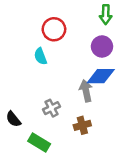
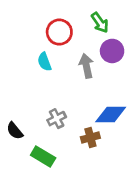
green arrow: (106, 14) -> (100, 23), moved, turned -36
blue diamond: (101, 76) -> (111, 115), moved
gray arrow: (86, 91) -> (86, 66), moved

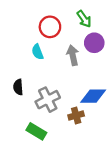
gray cross: (57, 119) -> (48, 100), size x1.5
black semicircle: (15, 131) -> (18, 87), moved, turned 35

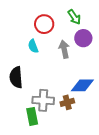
black semicircle: (18, 87) -> (16, 77), size x1.5
gray cross: (48, 100) -> (43, 100), moved, turned 30
green rectangle: (36, 131) -> (32, 116), turned 48

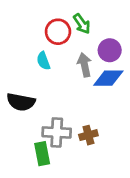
green arrow: (74, 17) -> (82, 24), moved
black semicircle: (16, 77) -> (21, 102), turned -75
blue diamond: (82, 85) -> (108, 78), moved

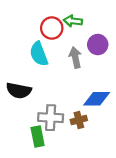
green arrow: (82, 24) -> (73, 21), turned 132
cyan semicircle: (43, 61) -> (39, 54), size x1.5
blue diamond: (108, 78) -> (97, 99), moved

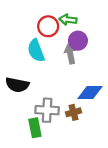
purple circle: (98, 45) -> (78, 41), moved

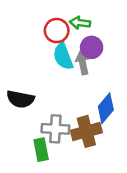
cyan semicircle: (36, 51) -> (63, 56), moved
blue diamond: (90, 92) -> (106, 108), turned -50
brown cross: (74, 112) -> (86, 131), size x1.6

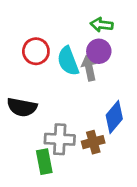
green arrow: (80, 23) -> (102, 25), moved
red circle: (57, 31) -> (36, 51), moved
brown cross: (86, 131) -> (93, 142), size x0.7

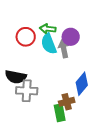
green arrow: (102, 25) -> (48, 29), moved
gray cross: (60, 139) -> (27, 91), moved
green rectangle: (44, 162) -> (60, 113), moved

